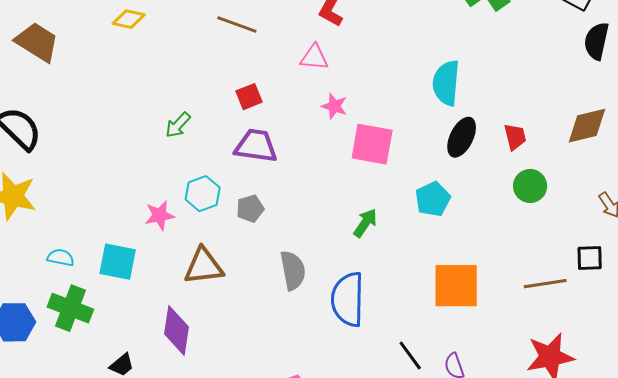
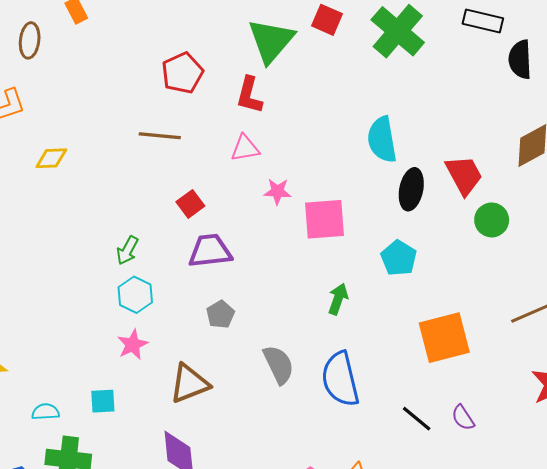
red trapezoid: (515, 137) -> (464, 175), size x1.5
cyan hexagon: (203, 194) -> (135, 295), moved
cyan square: (118, 262) -> (103, 401), size x0.7

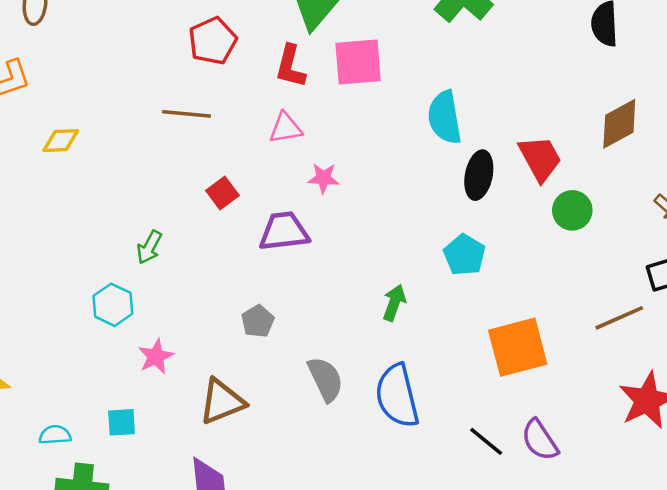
pink square: (324, 219) -> (358, 62), moved
purple trapezoid: (210, 251) -> (284, 231), moved
cyan hexagon: (135, 295) -> (113, 305), moved
purple semicircle: (463, 418) -> (540, 440), size x1.4

